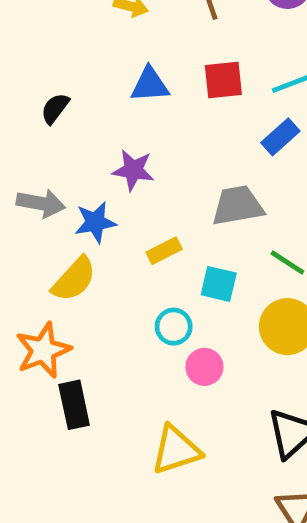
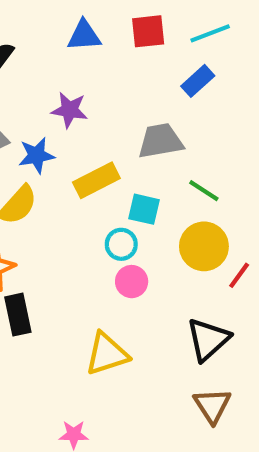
yellow rectangle: (164, 251) -> (96, 180), size x1.5
cyan circle: (174, 327) -> (121, 244), moved

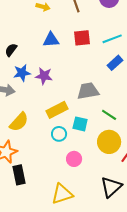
blue rectangle: (198, 81) -> (115, 63), moved
blue star: (36, 155) -> (22, 73), moved
cyan circle: (121, 244) -> (59, 134), moved

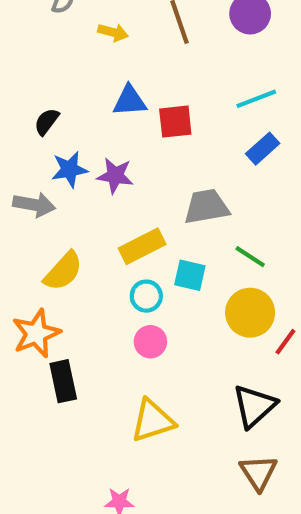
red square: (82, 38) -> (175, 122), moved
pink circle: (74, 159) -> (150, 342), moved

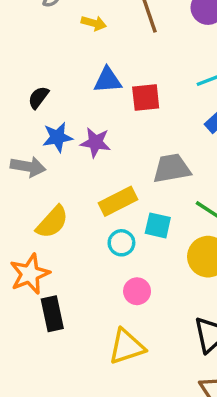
pink circle: (150, 342) -> (137, 291), moved

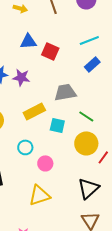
red square: (146, 97) -> (50, 51), turned 30
cyan circle: (121, 243) -> (25, 147), moved

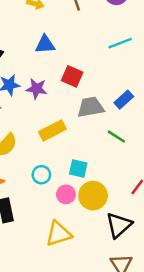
red square: (50, 51) -> (72, 76), moved
blue rectangle: (92, 64) -> (124, 100), moved
cyan square: (57, 125) -> (78, 169), moved
yellow circle: (86, 143) -> (93, 196), moved

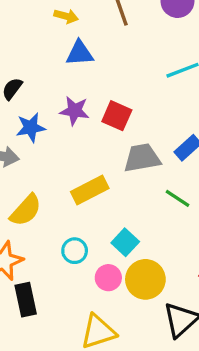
blue triangle: (45, 44) -> (80, 53), moved
purple star: (36, 89) -> (75, 111), moved
cyan square: (78, 169) -> (125, 242), turned 30

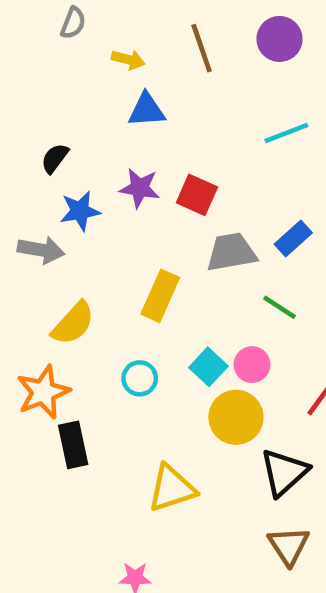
yellow rectangle: (90, 190) -> (160, 296), turned -39
pink circle: (108, 278) -> (252, 365), moved

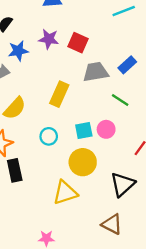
cyan square: (208, 367) -> (84, 131), turned 36
yellow circle: (236, 417) -> (83, 162), moved
brown triangle: (289, 546) -> (112, 224), moved, turned -30

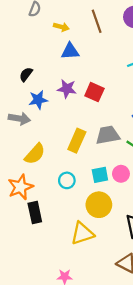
gray trapezoid: (96, 72) -> (108, 135), moved

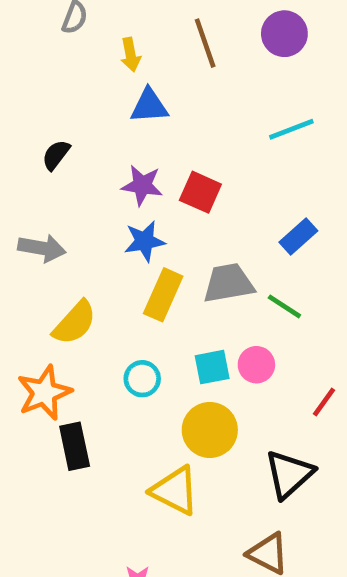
yellow arrow: (61, 27) -> (131, 55), turned 64
blue star: (38, 100) -> (145, 241), moved
yellow triangle: (82, 233) -> (175, 491), turned 45

